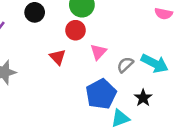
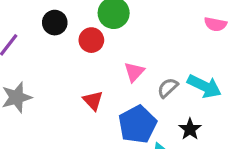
red circle: (75, 30) -> (91, 40), moved
red triangle: (58, 57) -> (93, 101), moved

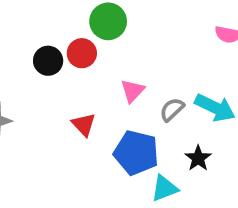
black circle: (55, 23) -> (48, 61), moved
blue pentagon: (137, 124) -> (136, 153), turned -30

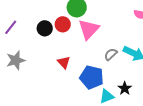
pink triangle: (133, 91) -> (89, 29), moved, size x1.6
black star: (198, 158) -> (125, 88), moved

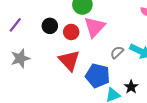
red circle: (63, 24) -> (71, 32), moved
red triangle: (64, 62) -> (69, 60), size x1.6

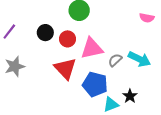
pink triangle: (95, 27) -> (92, 48), moved, turned 35

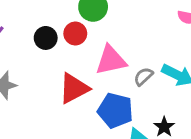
red circle: (68, 39) -> (75, 34), moved
red triangle: (65, 69) -> (74, 88), turned 45

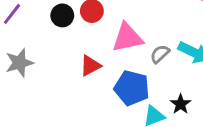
red triangle: (74, 88) -> (90, 66), size x0.7

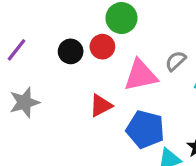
gray semicircle: (160, 54) -> (176, 61), moved

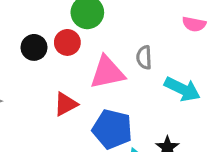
gray semicircle: (176, 61) -> (144, 57), turned -50

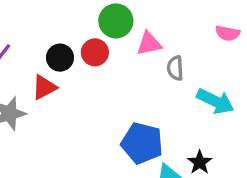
pink triangle: (107, 72) -> (149, 44), moved, size x0.7
red triangle: (66, 104) -> (44, 87), moved

